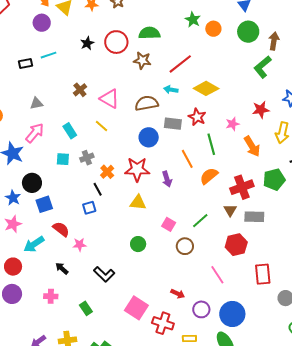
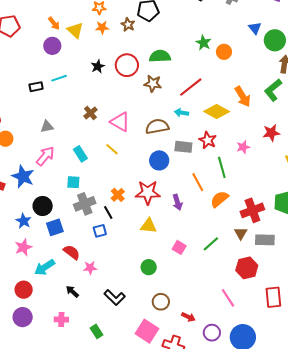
green circle: (248, 32) -> (275, 40), moved
orange arrow: (252, 146) -> (243, 97), moved
gray cross: (87, 158) -> (85, 204), moved, size x1.5
brown circle: (185, 246) -> (161, 302), moved

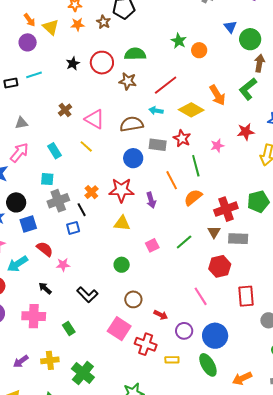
pink square: (179, 247) -> (152, 245), turned 32
pink cross: (61, 319) -> (34, 316), size x1.6

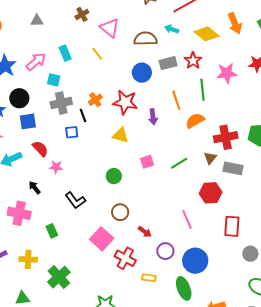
gray rectangle: (158, 145) -> (168, 63), turned -30
pink star: (217, 146) -> (227, 73), size x1.5
pink arrow: (19, 153) -> (36, 62), moved

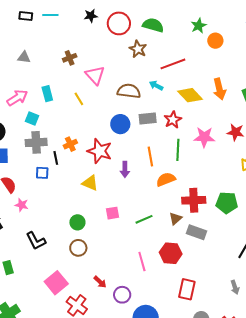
brown circle: (120, 212) -> (78, 248), moved
pink line: (187, 219) -> (142, 262), moved
purple circle: (165, 251) -> (122, 295), moved

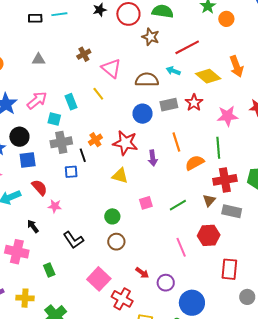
cyan rectangle: (47, 94) -> (71, 102), moved
green line: (178, 150) -> (218, 148), moved

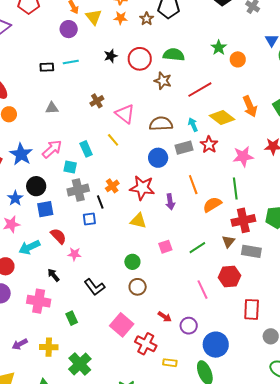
cyan arrow: (173, 71) -> (193, 125), moved, turned 48

